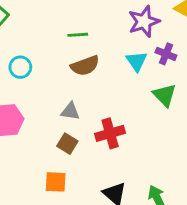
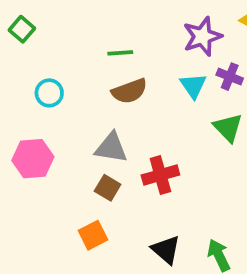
gray triangle: (70, 111) -> (111, 148), size x1.4
orange square: (56, 182) -> (93, 235), turned -30

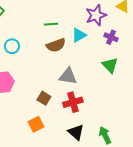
cyan triangle: (193, 86) -> (79, 35), moved, turned 35
gray triangle: (111, 148) -> (68, 76), moved
red cross: (160, 175) -> (73, 102), moved

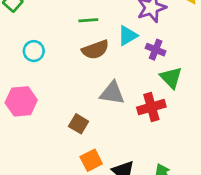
purple cross: (111, 37) -> (156, 50), moved
red cross: (73, 102) -> (151, 107), moved
orange square: (36, 124) -> (91, 160), moved

